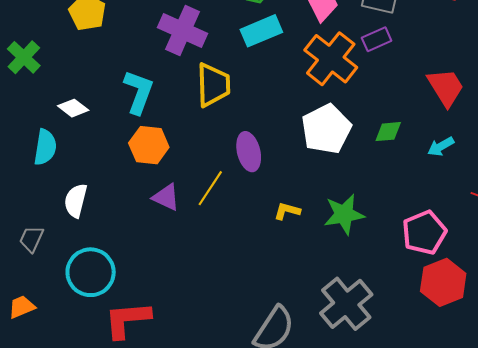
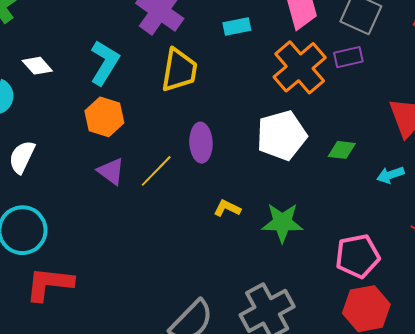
cyan rectangle: (261, 31) -> (237, 27), size x0.7

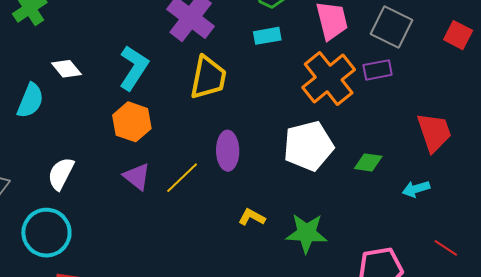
white semicircle: (22, 157) -> (61, 174), moved

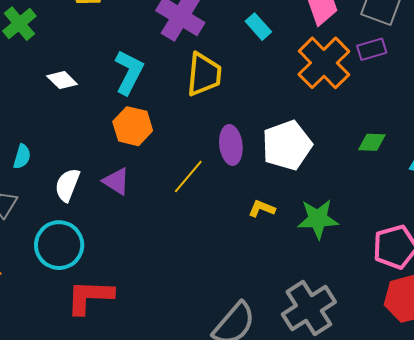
cyan rectangle: (267, 36) -> (258, 27), turned 64
cyan semicircle: (30, 101) -> (22, 157), moved, size x0.7
white pentagon: (308, 146) -> (287, 145), moved
purple triangle: (137, 177) -> (116, 181), moved

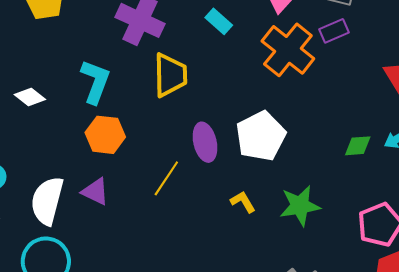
green diamond: (372, 142) -> (358, 146), moved
white semicircle: (67, 185) -> (47, 201), size x1.4
yellow L-shape: (262, 209) -> (243, 202), turned 44

